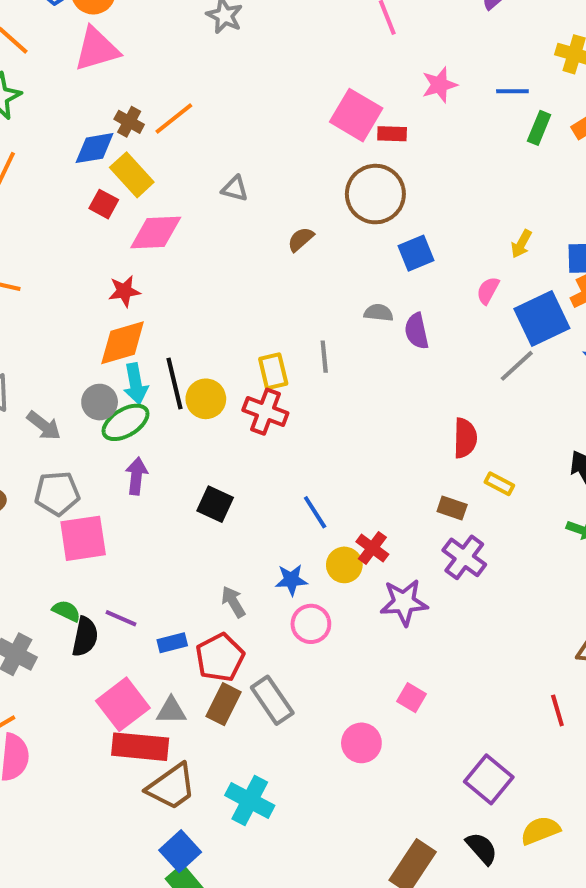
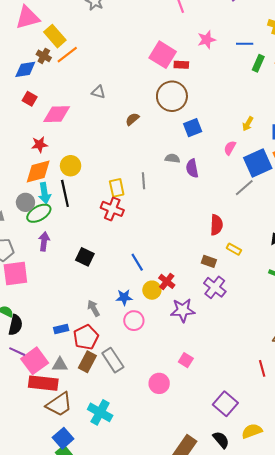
yellow rectangle: (132, 175) -> (55, 36), moved
yellow circle: (206, 399) -> (71, 166), moved
purple line: (121, 618) -> (17, 352), moved

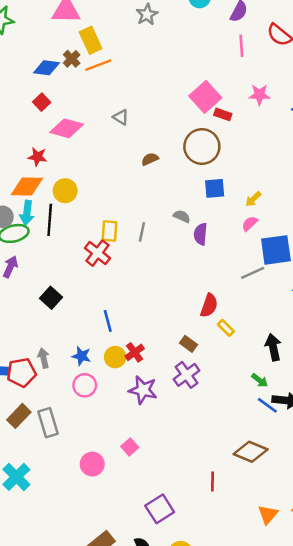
yellow arrow: (248, 124) -> (253, 199), moved
yellow rectangle: (234, 249) -> (226, 328), moved
red pentagon: (86, 337) -> (21, 372), moved

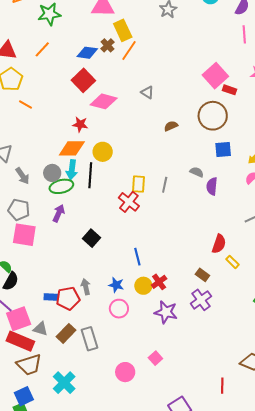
orange line: (98, 65) -> (129, 50), turned -35
red square: (42, 102) -> (83, 80), size x1.6

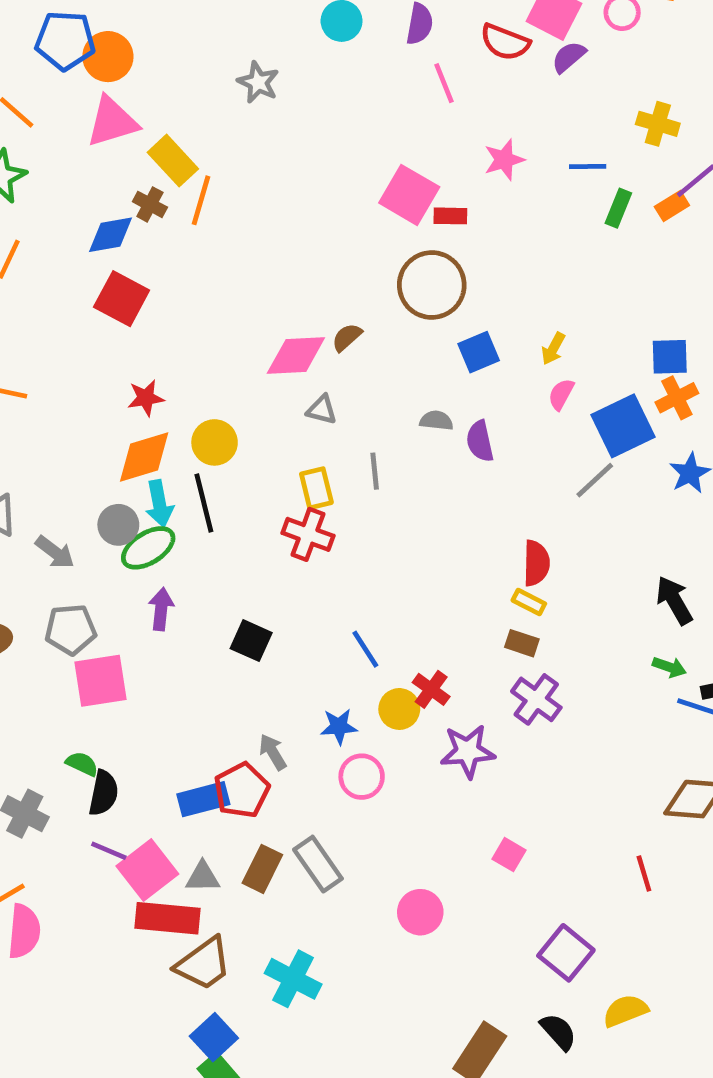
gray triangle: (147, 92) -> (322, 410), moved
pink diamond: (104, 101) -> (296, 355), moved
yellow rectangle: (233, 262) -> (529, 602), moved
blue rectangle: (51, 297) -> (203, 799), size x1.5
pink square: (155, 358) -> (509, 855), moved

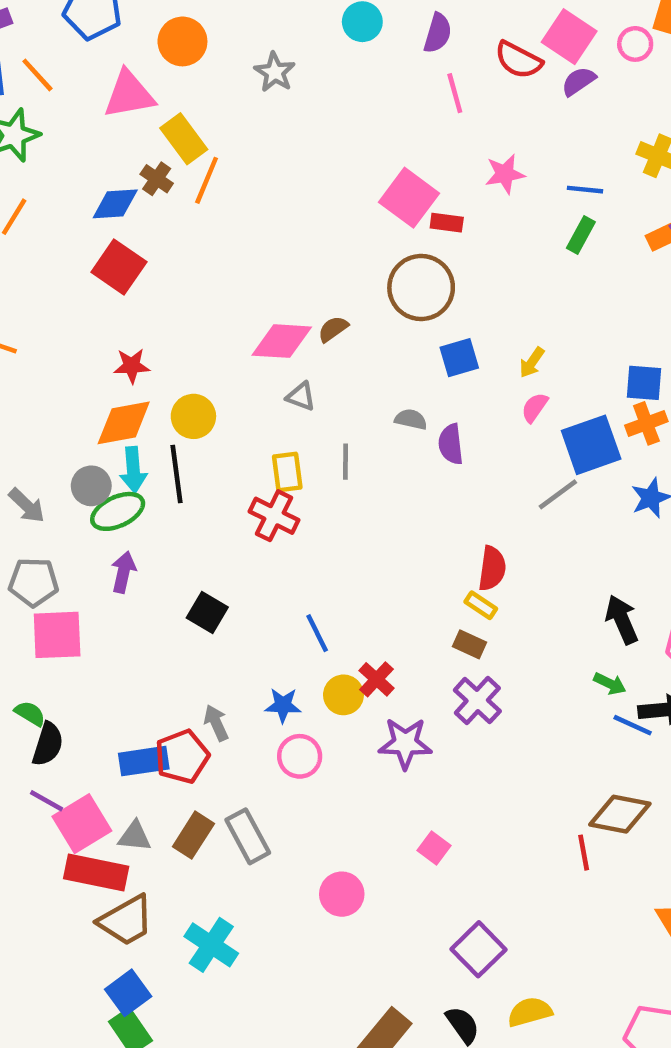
orange circle: (108, 57) -> (182, 41), moved
green rectangle: (618, 208) -> (581, 235), moved
red line: (644, 874) -> (584, 853), moved

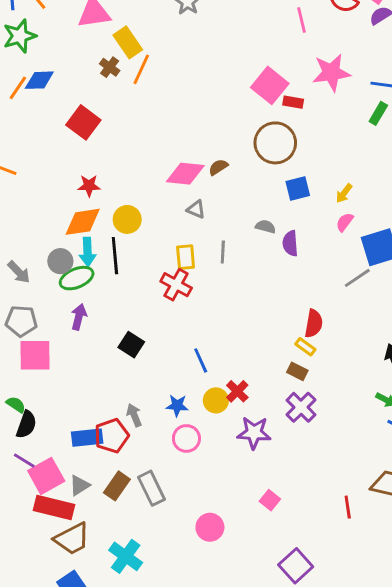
pink star: (505, 174) -> (331, 73), size x1.5
blue diamond: (115, 204) -> (39, 80), moved
gray triangle: (135, 836) -> (79, 485), turned -40
red line: (584, 853) -> (348, 507), moved

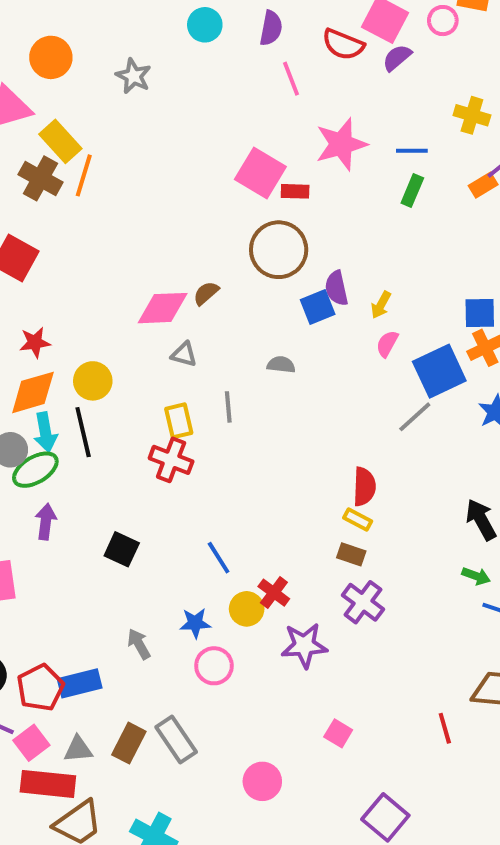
brown cross: (110, 67) -> (40, 178), size x1.5
purple semicircle: (290, 243) -> (336, 288), moved
red pentagon: (112, 436) -> (40, 688), moved
pink square: (46, 476) -> (31, 743), size x0.7
gray triangle: (79, 485) -> (78, 749), turned 35

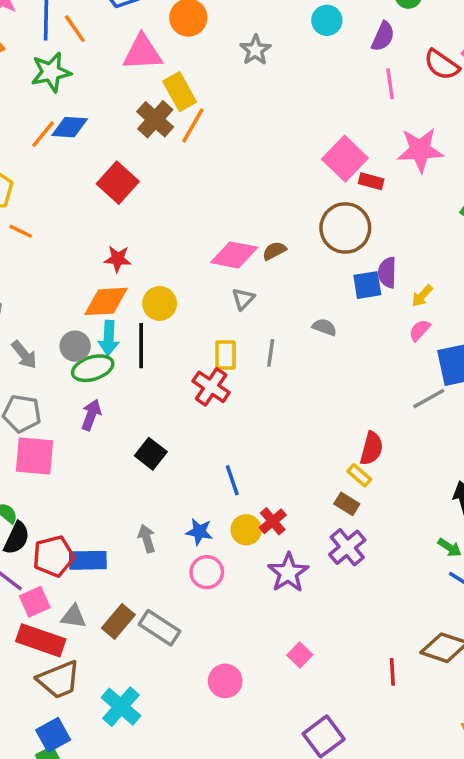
gray triangle: (184, 354) -> (243, 299), turned 45
purple star: (304, 645) -> (288, 573), turned 30
gray rectangle: (176, 740) -> (160, 628), turned -36

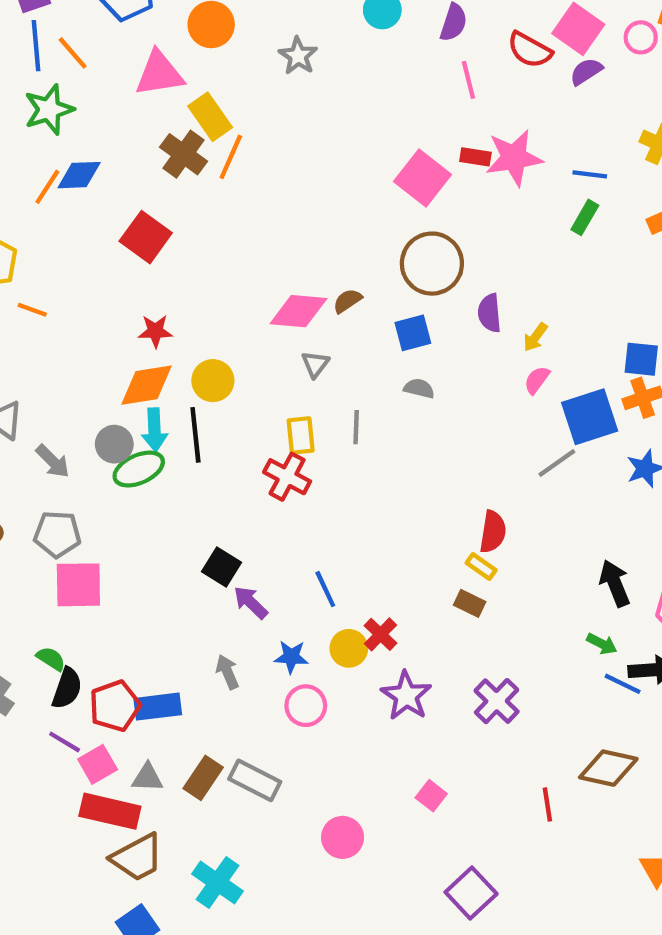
red rectangle: (371, 181) -> (475, 157), moved
blue square: (367, 285) -> (413, 333), moved
purple arrow: (91, 415) -> (251, 602), moved, turned -60
purple cross: (347, 547) -> (497, 701), moved

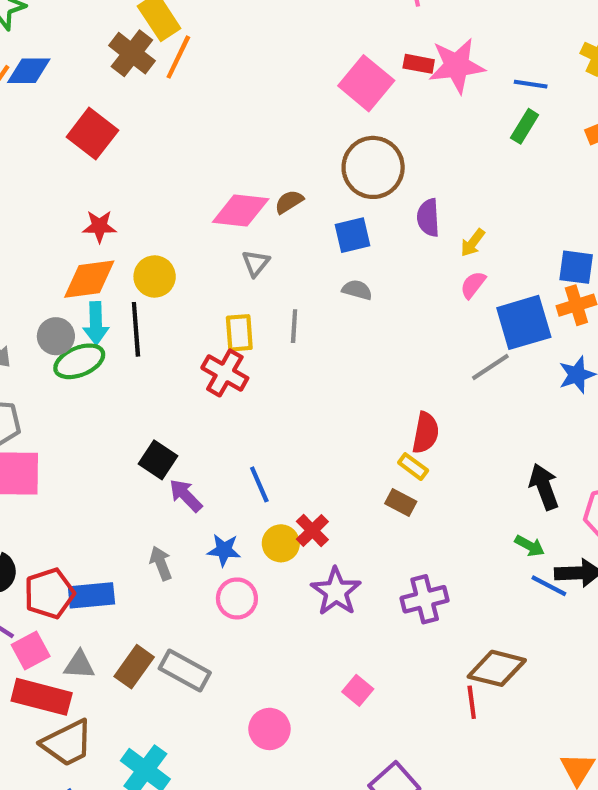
purple cross: (497, 701) -> (425, 599), turned 30
brown diamond: (608, 768) -> (497, 668), moved

